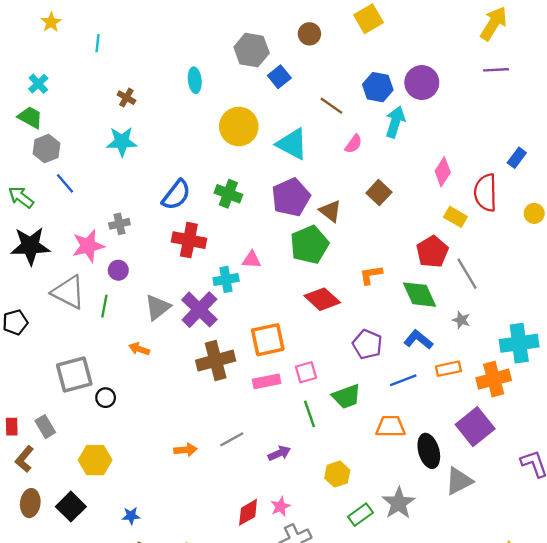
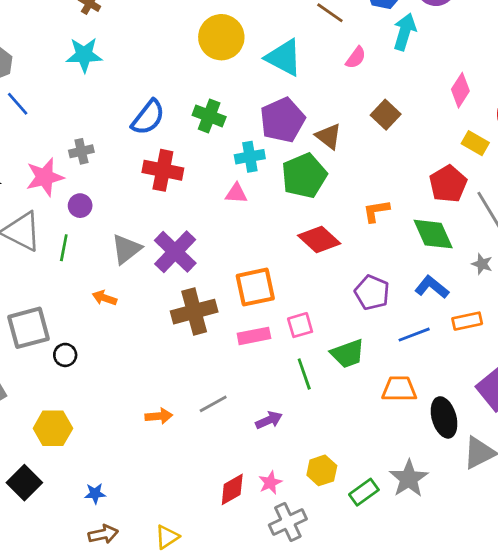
cyan cross: (226, 279) -> (250, 157), moved
yellow hexagon: (337, 474) -> (322, 470), moved

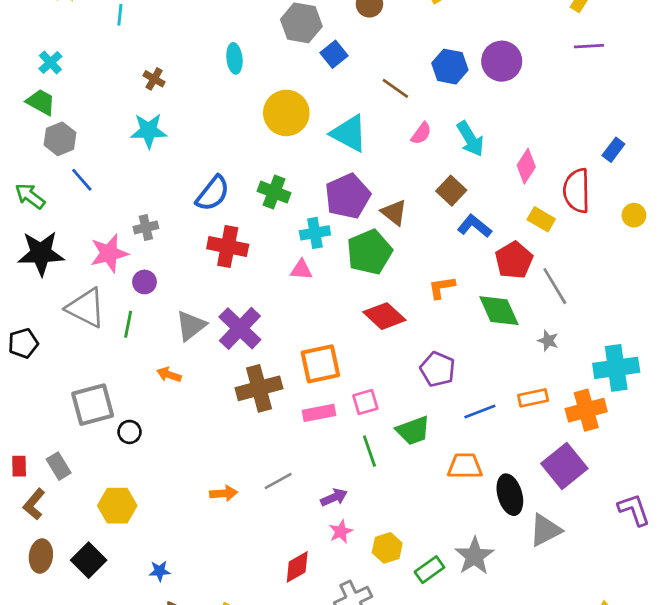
cyan arrow: (405, 32) -> (470, 139), moved, turned 132
blue L-shape: (432, 287) -> (474, 226), moved
pink star: (270, 483) -> (341, 531), moved

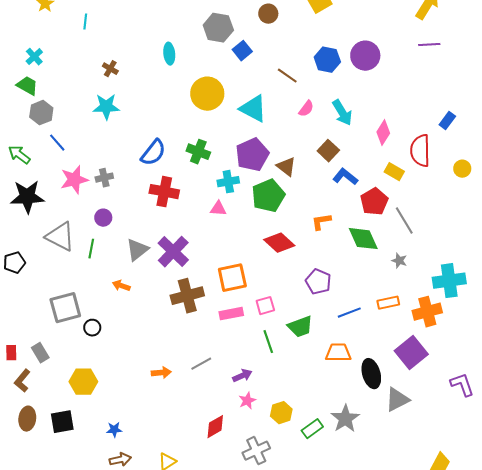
pink star: (109, 253) -> (74, 180), moved
black square: (89, 560) -> (62, 422), turned 35

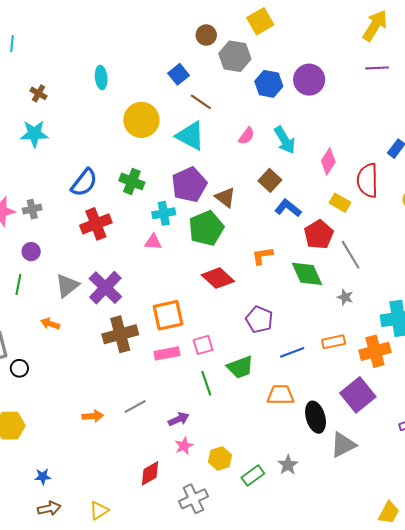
gray hexagon: (218, 28) -> (235, 56), moved
brown line: (287, 76) -> (201, 102), moved
red cross: (164, 192) -> (96, 224), turned -32
gray star: (345, 419) -> (288, 465), size x0.7

